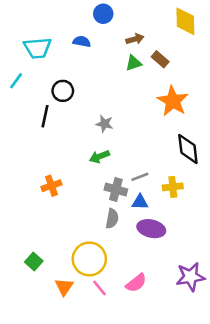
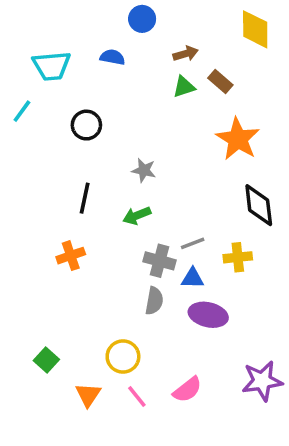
black line: (45, 116) -> (85, 198), moved
yellow circle: (89, 259) -> (123, 357), size x0.7

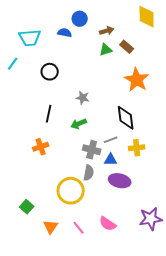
blue circle: (142, 19) -> (80, 19), moved
black diamond: (259, 205) -> (126, 118), moved
yellow circle: (123, 357) -> (71, 191), moved, size x1.4
pink semicircle: (187, 390) -> (108, 224), turned 72

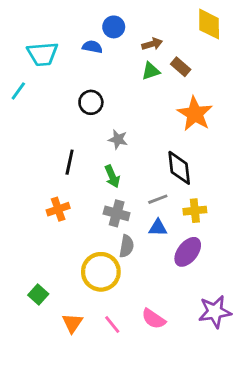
black circle: (50, 72) -> (91, 102), moved
green arrow: (79, 124) -> (112, 176), turned -91
gray cross: (92, 150) -> (117, 213), moved
purple ellipse: (120, 181) -> (188, 252), moved, turned -65

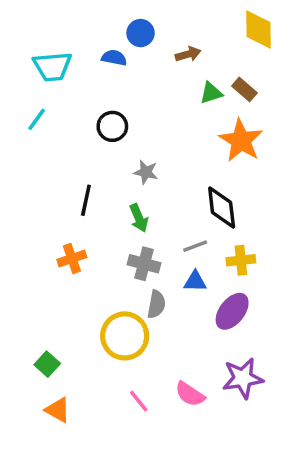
brown rectangle: (181, 67) -> (244, 89), moved
green triangle: (151, 71) -> (211, 93), moved
cyan line: (18, 91) -> (37, 119), moved
purple star: (215, 312) -> (243, 378), moved
orange triangle: (72, 323) -> (58, 410), moved, turned -35

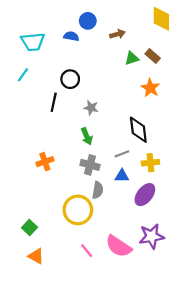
orange star: (241, 140) -> (150, 88), size x0.7
black line: (86, 200) -> (54, 102), moved
pink semicircle: (190, 394) -> (119, 246), size x1.4

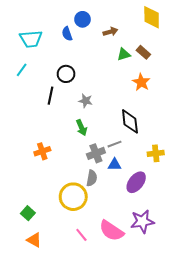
blue semicircle: (71, 36) -> (67, 34), turned -120
yellow cross: (150, 163) -> (156, 153), moved
gray cross: (90, 165) -> (96, 153), moved, turned -36

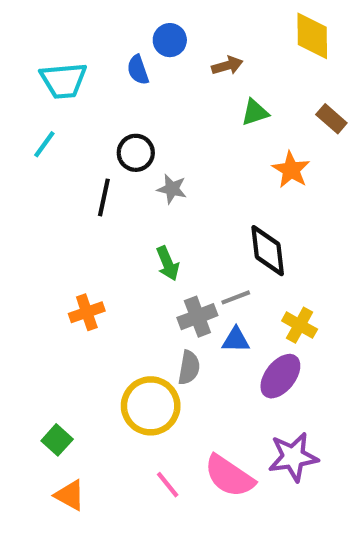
brown rectangle: (143, 52) -> (331, 119), moved
gray star: (86, 101) -> (172, 189), moved
yellow cross: (156, 153) -> (300, 325), moved, turned 35

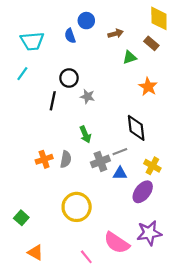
brown rectangle: (331, 119) -> (151, 43), moved
gray semicircle: (189, 368) -> (66, 159), moved
green square: (57, 440) -> (21, 218), moved
pink line: (168, 485) -> (86, 257), moved

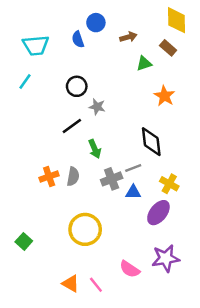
black line: (53, 101) -> (72, 126), moved, turned 42
pink semicircle: (117, 243) -> (130, 269), size x0.7
orange triangle: (35, 252) -> (71, 284), moved

